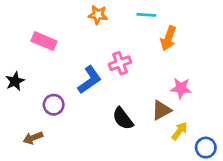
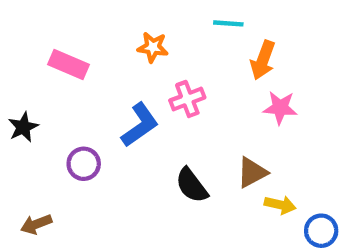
orange star: (98, 15) -> (153, 47), moved
pink star: (181, 88) -> (280, 108), moved
yellow arrow: (179, 131) -> (280, 205), turned 66
brown arrow: (33, 138) -> (36, 224), moved

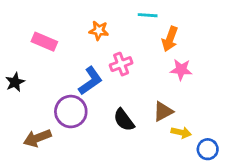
purple circle: (84, 164) -> (71, 112), moved, size x1.5
brown arrow: (36, 224) -> (37, 138), moved, size x1.4

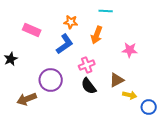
orange arrow: (170, 39) -> (97, 35), moved
pink cross: (121, 64) -> (87, 65), moved
blue L-shape: (90, 81) -> (65, 44), moved

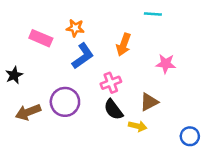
cyan line: (106, 11) -> (153, 14), moved
orange star: (71, 22) -> (75, 28), moved
yellow arrow: (130, 95) -> (138, 126), moved
brown arrow: (27, 99) -> (28, 112), moved

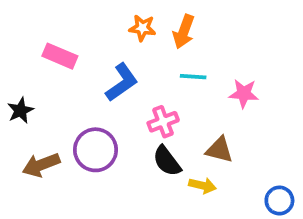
cyan line: (153, 14) -> (193, 77), moved
orange star: (75, 28) -> (142, 28), moved
orange arrow: (124, 45) -> (184, 32), moved
brown triangle: (149, 102) -> (219, 150), turned 42

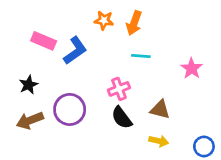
blue L-shape: (122, 82) -> (75, 51), moved
pink star: (244, 94) -> (192, 68), moved, turned 30
black star: (20, 110) -> (28, 85), moved
yellow arrow: (202, 185) -> (159, 141), moved

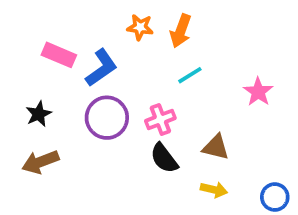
cyan line: (141, 56) -> (190, 75), turned -36
purple circle: (70, 109) -> (107, 118), moved

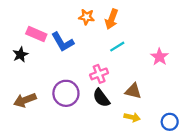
blue L-shape: (101, 68) -> (63, 42), turned 95
black star: (39, 114) -> (20, 55), moved
purple circle: (107, 118) -> (66, 93), moved

